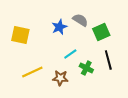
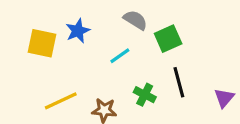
blue star: (59, 27) -> (78, 31), moved
cyan line: (70, 54) -> (120, 56), moved

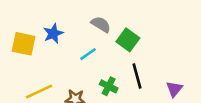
green square: (168, 39) -> (128, 40), turned -30

